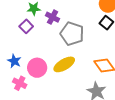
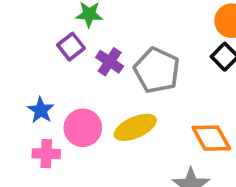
purple cross: (53, 17) -> (110, 62), moved
pink cross: (20, 83) -> (46, 154), turned -32

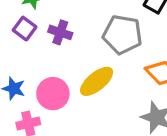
gray pentagon: (157, 70) -> (122, 35), moved

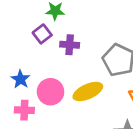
purple cross: (60, 32) -> (70, 45), turned -30

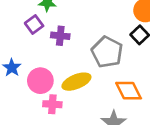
pink cross: (24, 110) -> (52, 104), moved

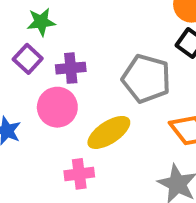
pink circle: (40, 81) -> (57, 107), moved

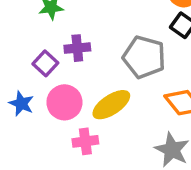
purple square: (28, 59) -> (45, 63), moved
pink circle: (57, 107) -> (64, 102), moved

